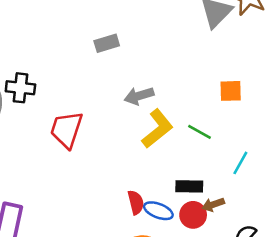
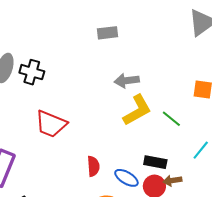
black cross: (20, 88) -> (32, 72), moved
red trapezoid: (66, 130) -> (51, 124), moved, turned -96
red semicircle: (136, 202) -> (93, 166), moved

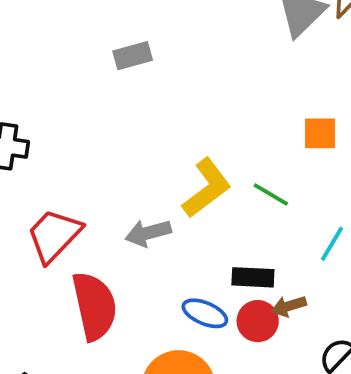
gray arrow: (127, 81) -> (148, 233), moved
red trapezoid: (51, 124) -> (54, 235), turned 120
red semicircle: (93, 166) -> (94, 306), moved, size x1.8

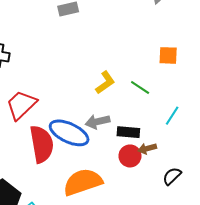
yellow L-shape: (207, 188) -> (105, 83), size x0.7
gray arrow: (148, 233) -> (97, 122), moved
blue ellipse: (205, 313) -> (69, 133), moved, size x1.6

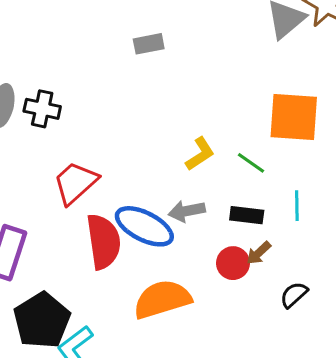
orange square: (168, 55) -> (294, 117), size x1.8
cyan line: (172, 116) -> (297, 206), turned -36
black rectangle: (128, 132) -> (247, 215), moved
brown arrow: (147, 149) -> (259, 253), turned -30

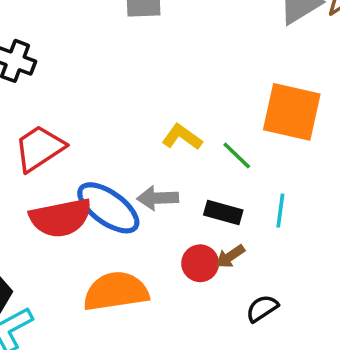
yellow L-shape: (200, 154) -> (182, 137), turned -120
red semicircle: (104, 242) -> (61, 218), turned 78

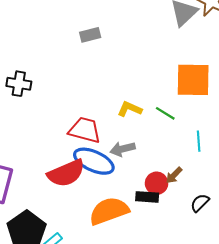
red trapezoid: (39, 148) -> (85, 130), moved, turned 60
black rectangle: (223, 213) -> (147, 197), moved

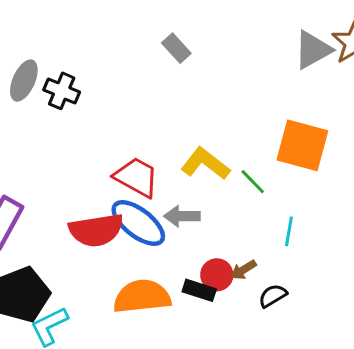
gray rectangle: (90, 35) -> (176, 48), turned 48
yellow L-shape: (130, 109) -> (205, 164), size x1.4
black semicircle: (200, 203) -> (273, 296), moved

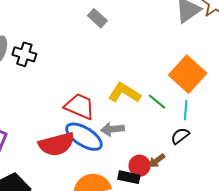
orange square: (302, 145) -> (188, 74), turned 33
cyan line: (289, 231) -> (186, 110), moved
black semicircle: (273, 296) -> (180, 136), moved

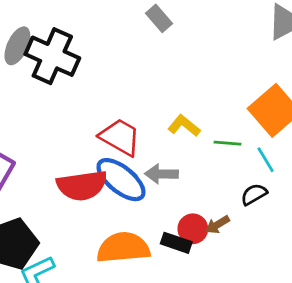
black cross: (24, 54) -> (52, 56), size x1.6
yellow L-shape: (124, 93) -> (184, 126), size x0.7
green line: (157, 102) -> (228, 143), turned -42
cyan line: (186, 110) -> (266, 160), turned -42

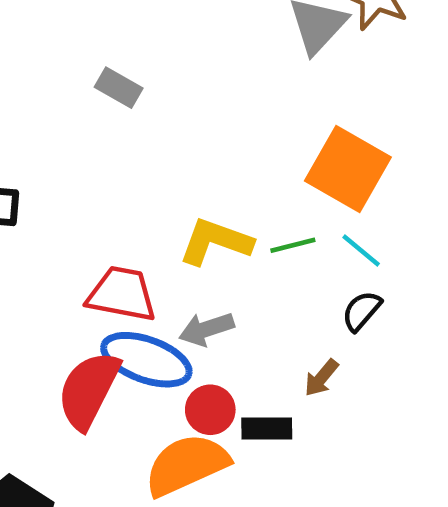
yellow L-shape: (184, 126) -> (216, 242), size x1.4
red semicircle: (82, 185) -> (89, 390), turned 144
red circle: (193, 229) -> (210, 410), moved

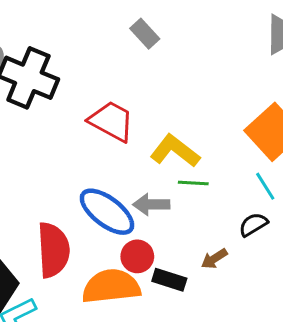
green line: (293, 245) -> (193, 183), moved
red trapezoid: (122, 294) -> (111, 121), moved
red semicircle: (89, 390) -> (53, 250), moved, turned 132

